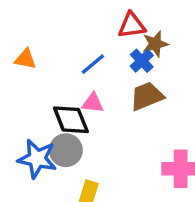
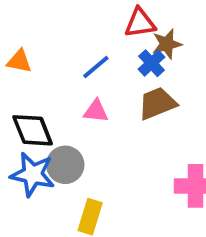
black diamond: (71, 120) -> (33, 130), moved

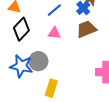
black diamond: (33, 130) -> (21, 29), moved, turned 65

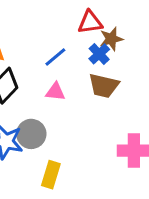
brown trapezoid: (86, 29) -> (104, 86), turned -145

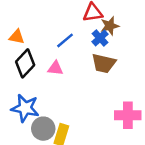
pink triangle: (55, 92) -> (55, 68), moved
gray circle: (31, 134) -> (43, 129), moved

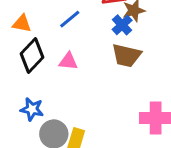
blue line: (65, 40) -> (70, 19), moved
blue star: (25, 108) -> (32, 109), size x0.7

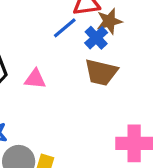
blue line: (70, 19) -> (65, 28), moved

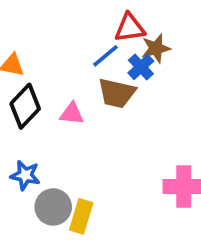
brown trapezoid: (101, 72) -> (117, 93), moved

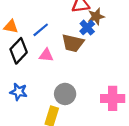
blue line: (105, 56) -> (41, 30), moved
gray circle: (53, 207) -> (65, 94), moved

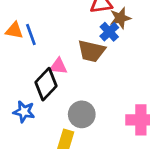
blue line: (41, 30) -> (31, 35), moved, turned -70
black diamond: (19, 51) -> (46, 84), moved

